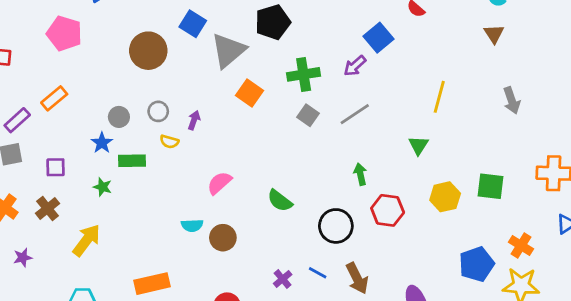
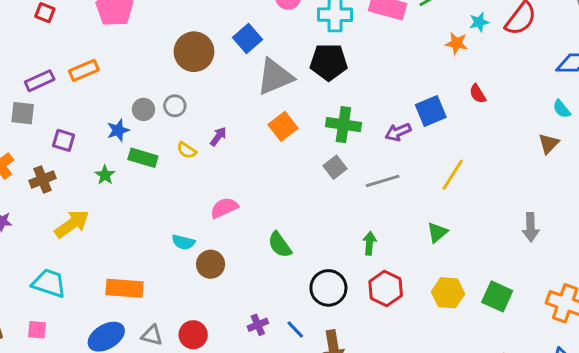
yellow line: (439, 97) -> (453, 175), moved
gray arrow: (512, 100) -> (531, 227), moved
gray circle: (158, 111) -> (175, 106), moved

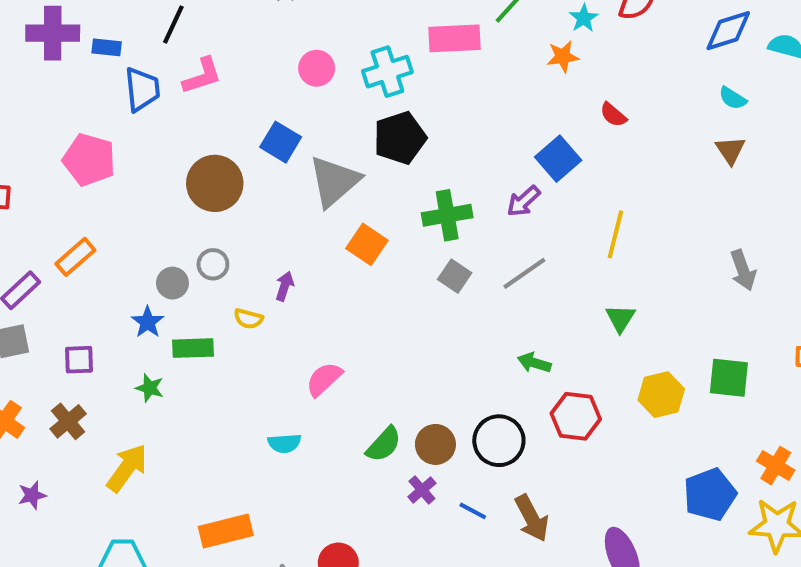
green arrow: (369, 243) -> (534, 363), turned -60
green semicircle: (280, 245) -> (384, 444), moved, turned -84
brown circle: (211, 264) -> (435, 444), moved
purple cross: (258, 325) -> (422, 490), moved

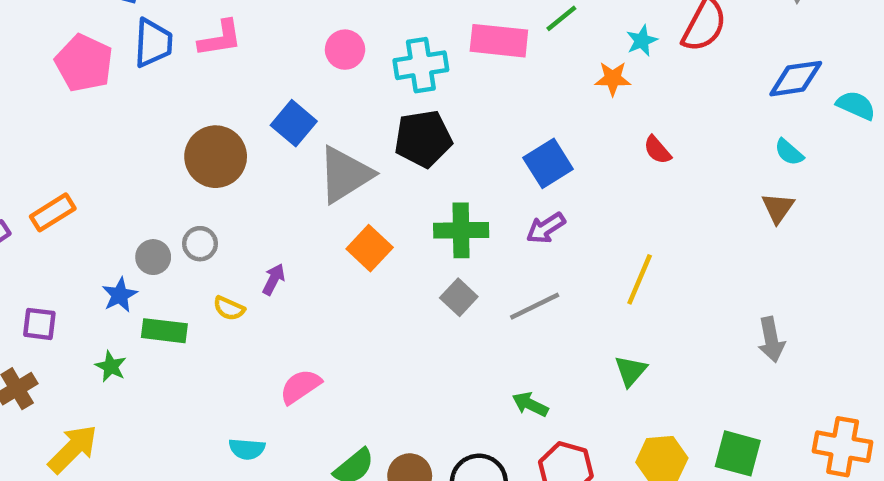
blue square: (558, 159) -> (548, 163), moved
pink pentagon: (89, 160) -> (84, 63), moved

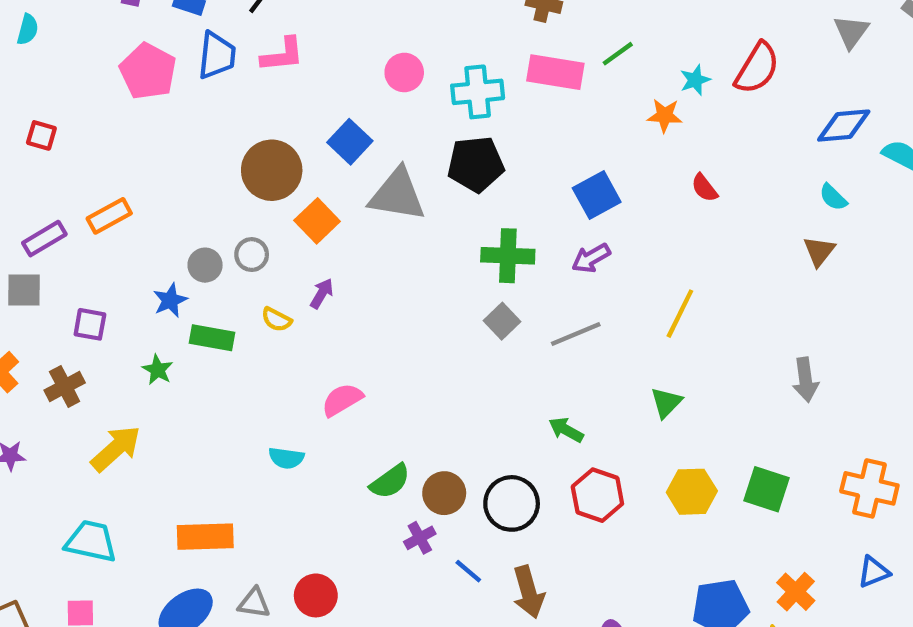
gray triangle: (345, 175) -> (397, 195), turned 38
orange square: (370, 248) -> (317, 221), moved

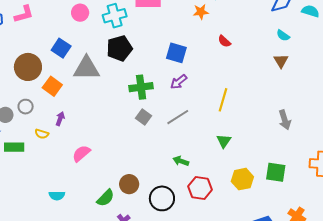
blue square: (597, 195) -> (176, 53), turned -35
pink semicircle: (342, 400) -> (81, 153), moved
brown circle: (444, 493) -> (129, 184), moved

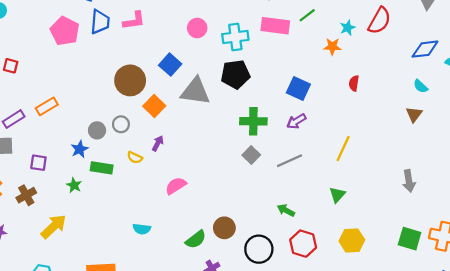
red semicircle: (224, 41) -> (354, 83), turned 48
green square: (276, 172) -> (410, 239), moved

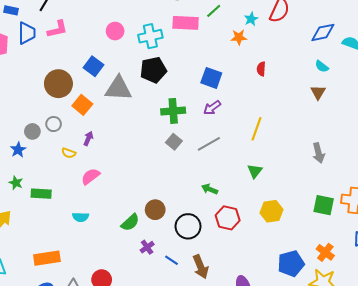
green rectangle: (102, 168) -> (41, 194), moved
pink semicircle: (176, 186) -> (91, 176), moved

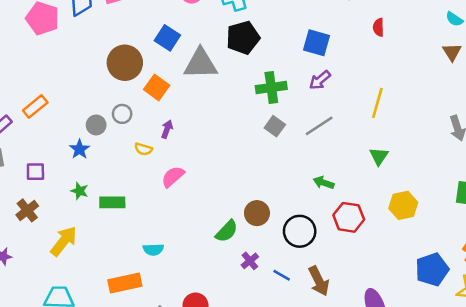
cyan semicircle: (81, 217) -> (153, 249), moved

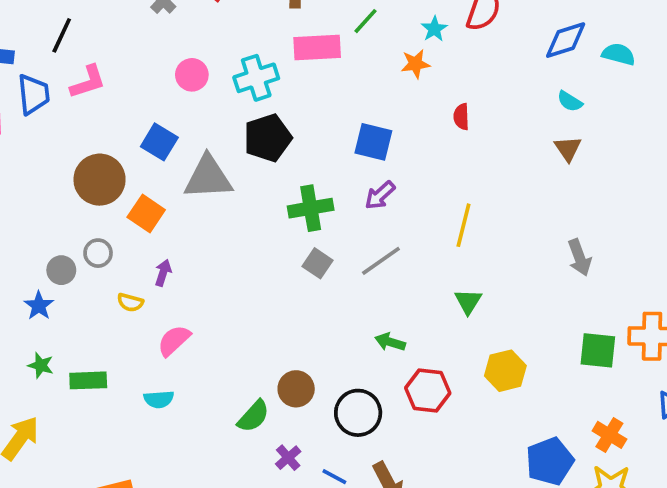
cyan semicircle: (153, 249) -> (159, 399), moved

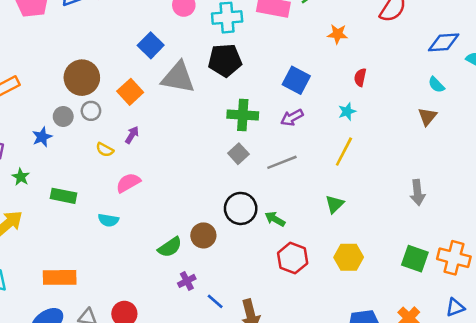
cyan star: (434, 29) -> (347, 112), moved
brown circle: (100, 180) -> (82, 78), moved
green star: (41, 365) -> (21, 177), moved
black circle: (358, 413) -> (241, 208), moved

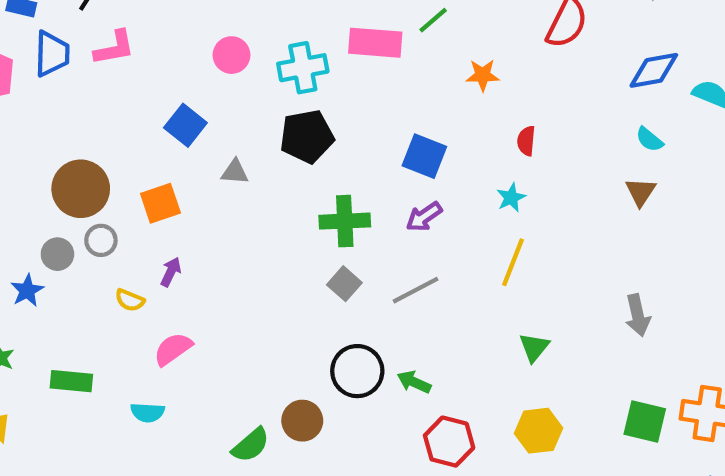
gray triangle: (178, 77) -> (235, 172), size x0.5
orange square: (130, 92) -> (160, 203), turned 30
green triangle: (335, 204) -> (534, 347), moved

